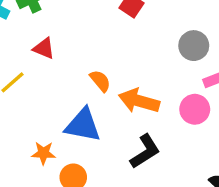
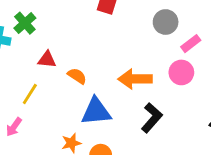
orange semicircle: (100, 81) -> (77, 76), moved

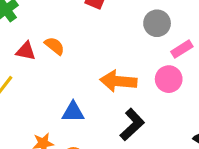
orange semicircle: (77, 76) -> (55, 46), moved
blue triangle: (96, 111) -> (73, 112), size x0.7

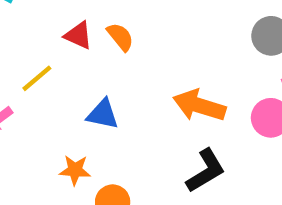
blue triangle: (73, 112) -> (103, 114), moved

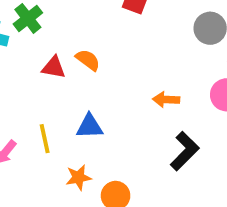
yellow line: (37, 78) -> (45, 139), moved, turned -48
orange arrow: (199, 106) -> (166, 100), size x0.6

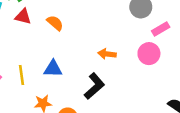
red triangle: (54, 67) -> (23, 17), moved
black L-shape: (185, 151) -> (94, 86), moved

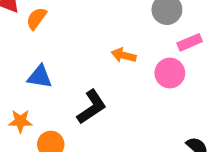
orange semicircle: (55, 23) -> (36, 18), moved, turned -102
orange arrow: (107, 54) -> (124, 55), moved

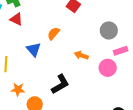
orange semicircle: (36, 18) -> (54, 33), moved
blue triangle: (40, 77) -> (34, 49), moved, turned 35

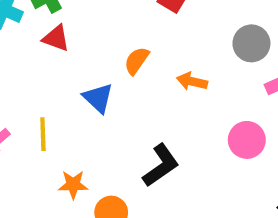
orange arrow: (81, 55) -> (192, 81), moved
pink circle: (108, 68) -> (247, 140), moved

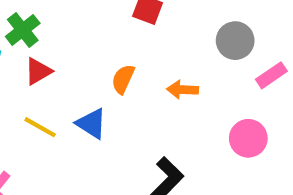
red triangle: (56, 38) -> (38, 71), turned -40
yellow line: (43, 134) -> (40, 127), moved, turned -48

